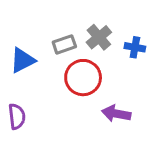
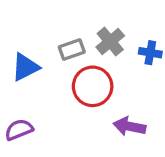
purple semicircle: (17, 116) -> (19, 130), turned -105

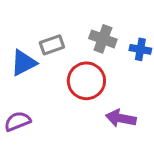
gray cross: (110, 41) -> (103, 39), turned -30
gray rectangle: (72, 49) -> (52, 45), moved

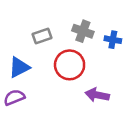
blue triangle: (23, 63) -> (19, 67), moved

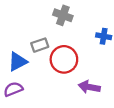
gray cross: (83, 31) -> (63, 15), moved
gray rectangle: (42, 36) -> (40, 45), moved

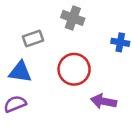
gray rectangle: (40, 45) -> (33, 38), moved
blue triangle: (18, 62) -> (20, 72), turned 35

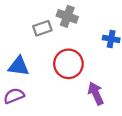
gray rectangle: (33, 38) -> (42, 28), moved
purple arrow: (104, 101) -> (96, 93), turned 55

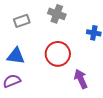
gray rectangle: (42, 28) -> (22, 21), moved

